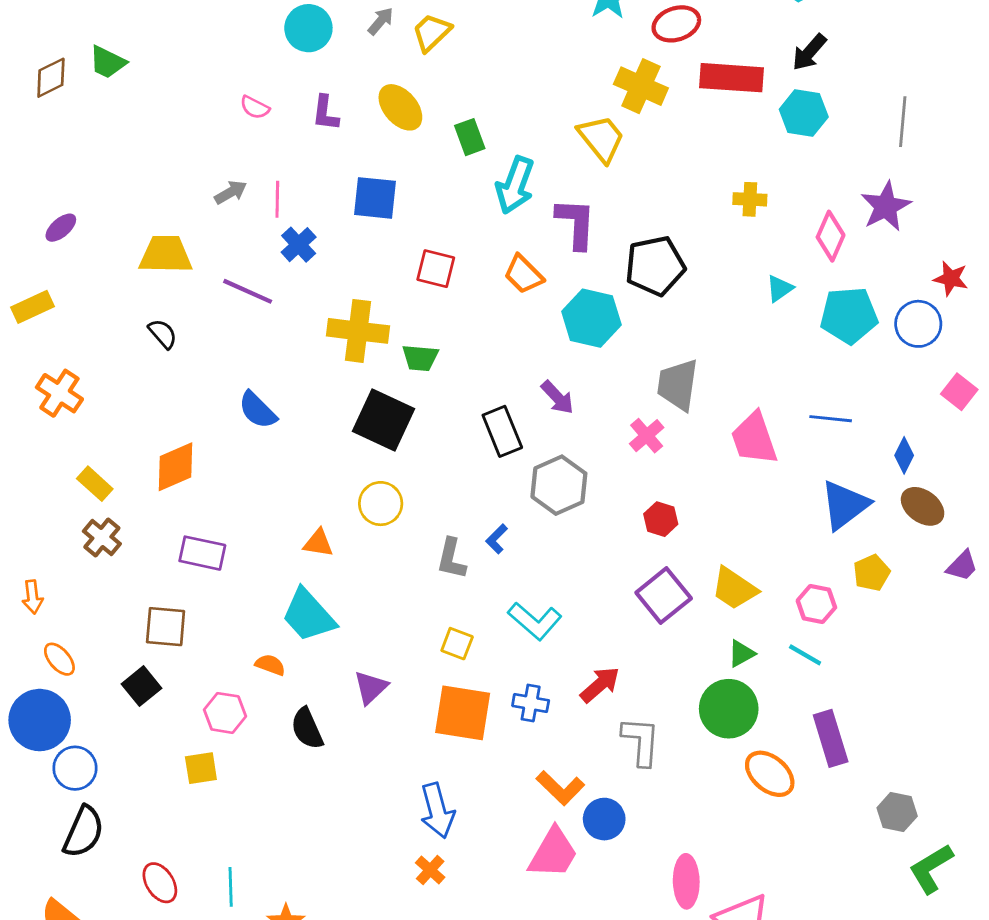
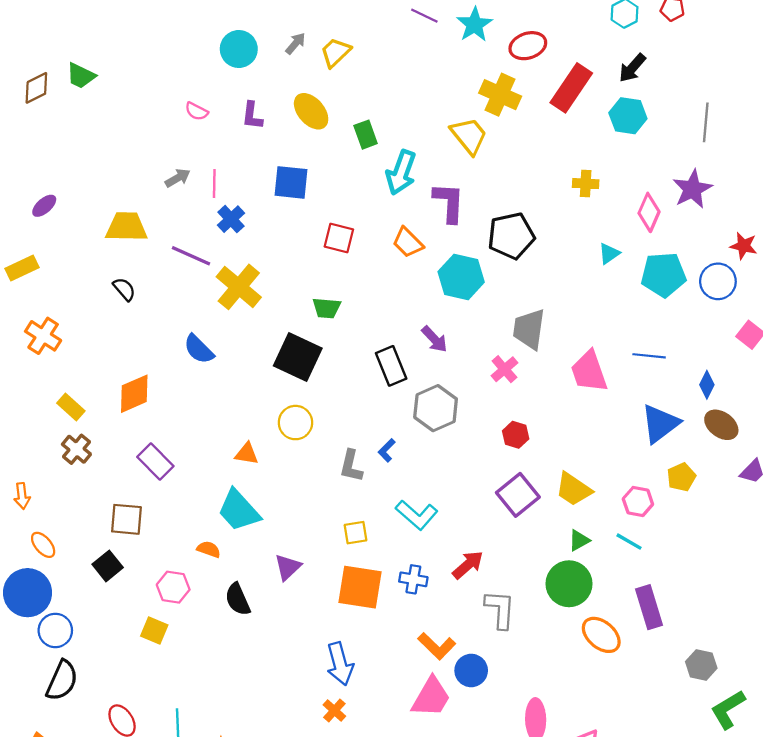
red rectangle: (732, 78) -> (571, 88), turned -60
yellow cross: (358, 331) -> (239, 287), moved, turned 33
purple rectangle: (202, 553) -> (155, 461), turned 33
yellow square: (457, 644) -> (356, 533), turned -30
yellow square: (201, 768) -> (154, 630), turned 32

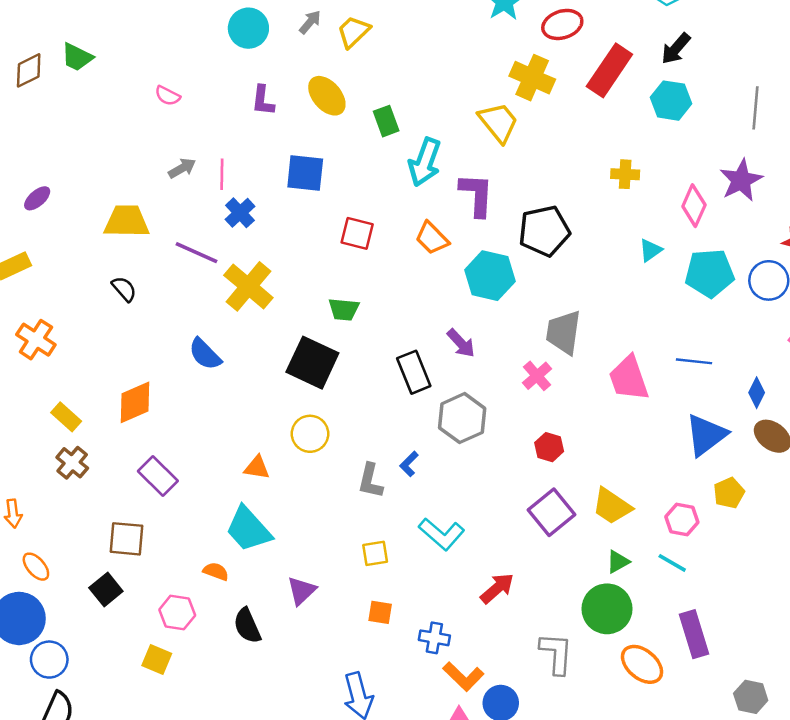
pink semicircle: (197, 111) -> (168, 96), moved
blue cross: (413, 579) -> (434, 638), moved
orange square: (360, 587) -> (380, 612), size x0.5
gray L-shape: (500, 609) -> (556, 653), moved

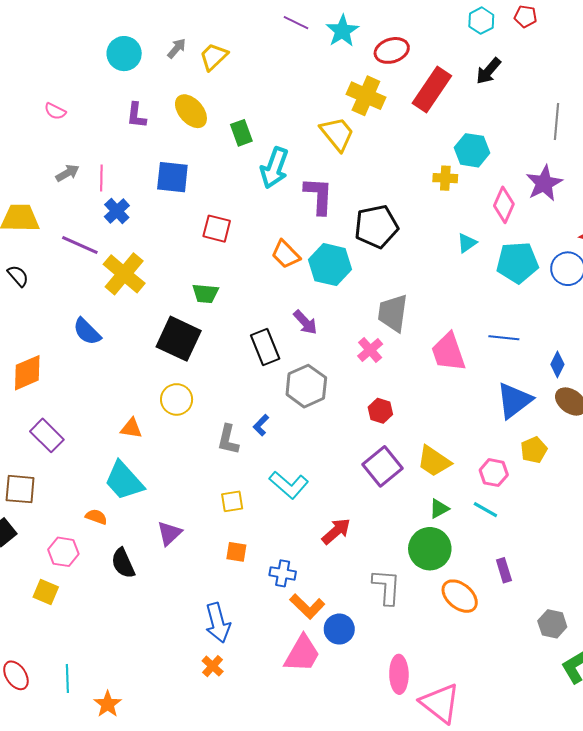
cyan hexagon: (671, 101) -> (472, 150), moved
orange trapezoid: (432, 238) -> (286, 254), moved
purple rectangle: (694, 634) -> (504, 570), size x0.6

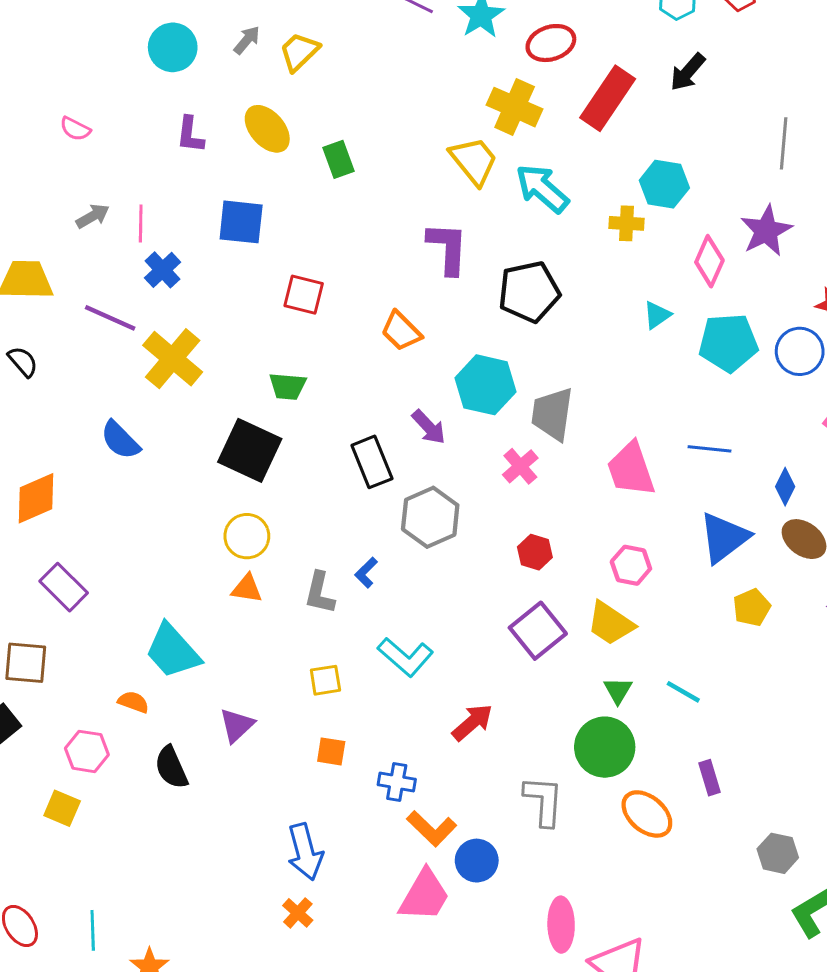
cyan arrow: (274, 168) -> (542, 188), moved, turned 111
cyan hexagon: (330, 265) -> (485, 385), moved
orange triangle: (131, 428) -> (247, 589), moved
pink hexagon: (494, 473) -> (631, 565), moved
green triangle: (439, 509) -> (618, 690), turned -30

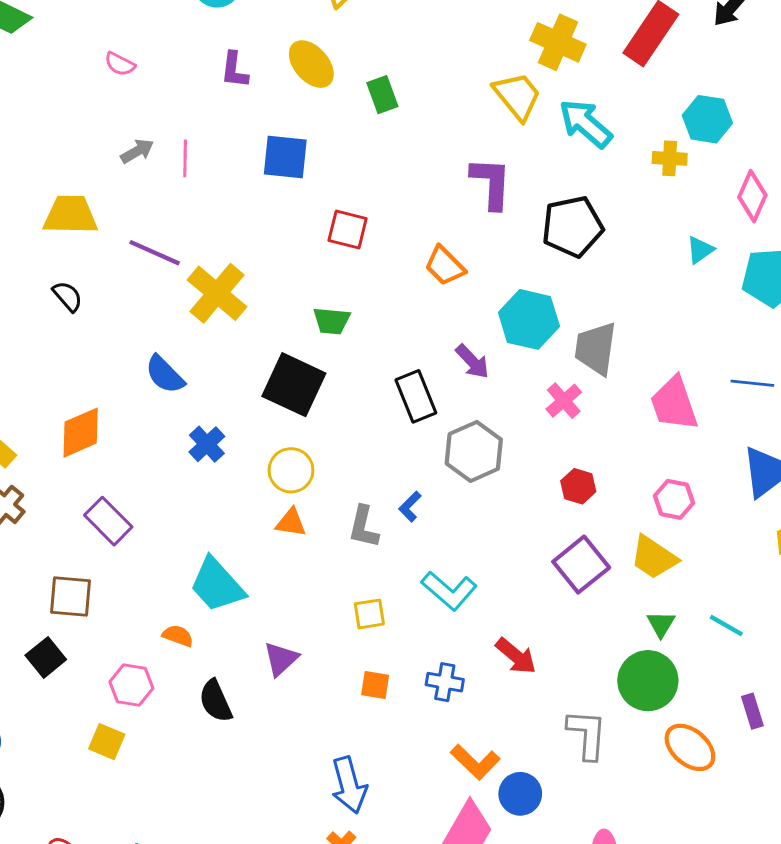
blue cross: (162, 270) -> (207, 444), moved
red arrow: (472, 722) -> (516, 656), turned 81
blue cross: (397, 782) -> (445, 682), moved

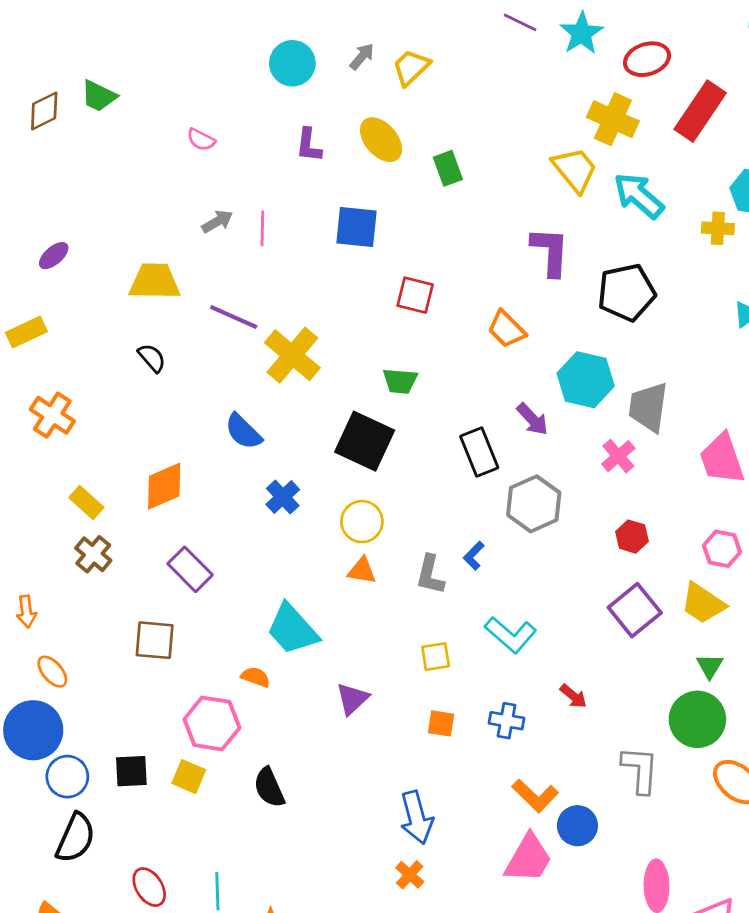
red arrow: (516, 656) -> (573, 696), size x0.7
black square: (46, 657) -> (131, 771), moved, turned 36
pink hexagon: (131, 685) -> (212, 723), size x1.4
black semicircle: (216, 701) -> (269, 788), moved

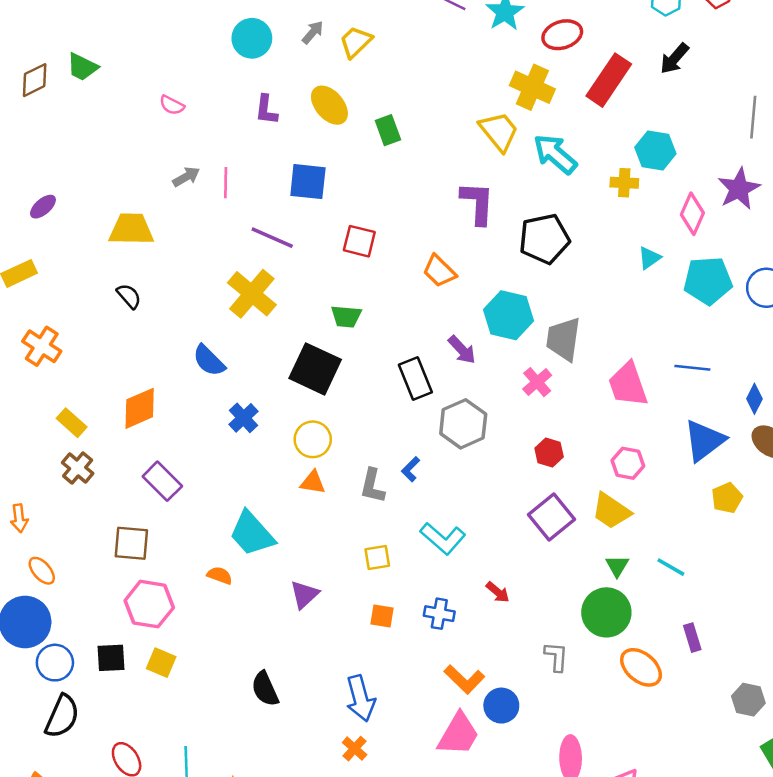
purple line: (234, 317) -> (272, 238), moved
pink hexagon: (212, 723) -> (149, 604), moved
gray L-shape: (640, 770) -> (556, 657), size x0.7
black semicircle: (269, 788) -> (265, 689), moved

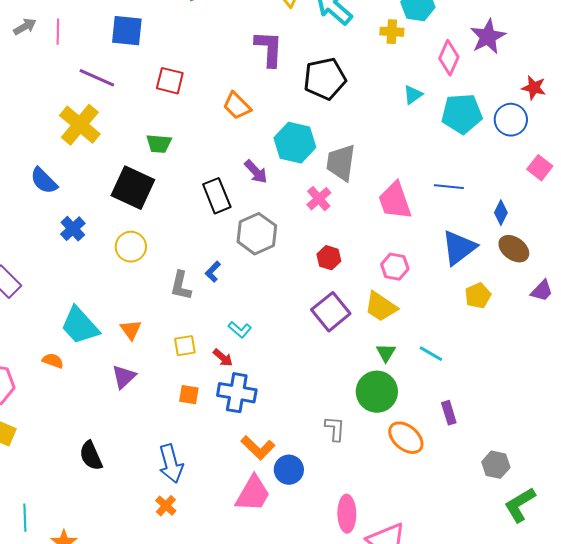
orange triangle: (313, 482) -> (131, 330), moved, turned 45
cyan L-shape: (443, 538) -> (240, 330), size x0.6
red arrow: (498, 592) -> (223, 358), moved
blue cross: (439, 614) -> (237, 393), size x1.5

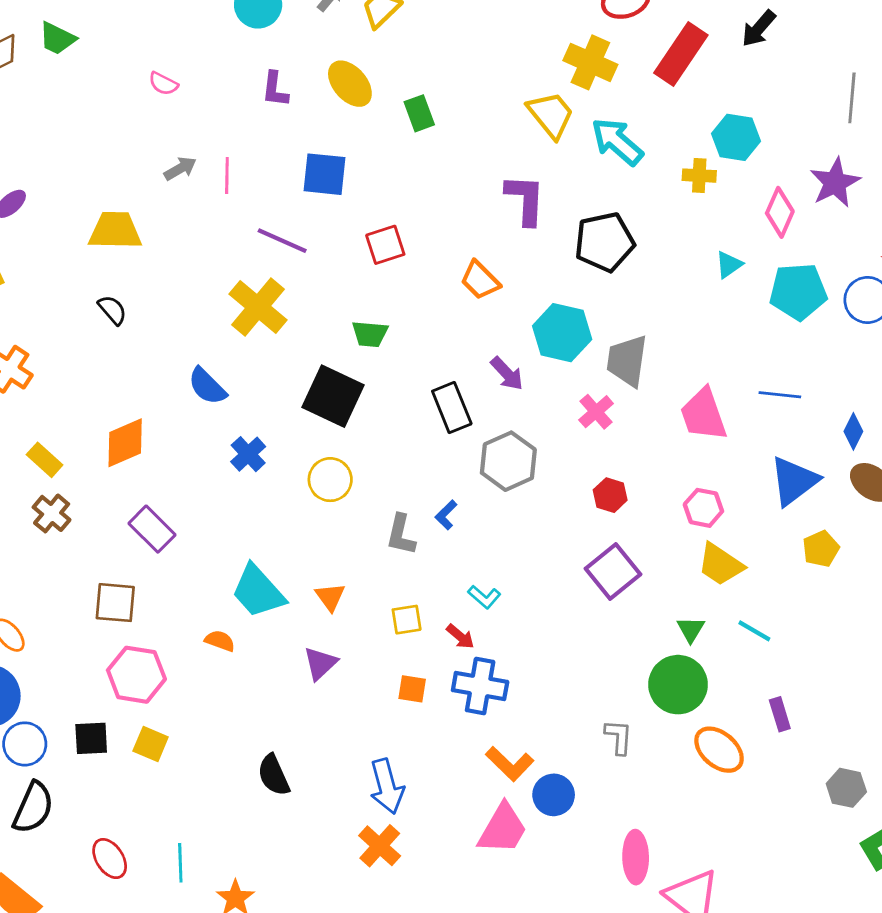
red square: (170, 81) -> (385, 245), turned -32
yellow trapezoid: (381, 307) -> (720, 564), moved
orange cross: (166, 506) -> (380, 846), size x1.4

